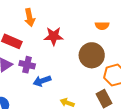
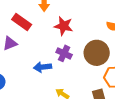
purple cross: (27, 65) -> (64, 53), moved

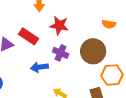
red rectangle: (22, 22) -> (28, 36), moved

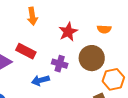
red star: (59, 25) -> (68, 32), moved, turned -30

